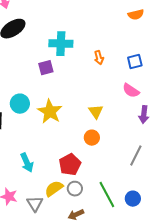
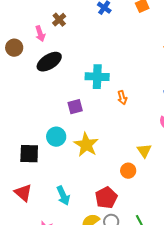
orange arrow: (99, 58) -> (122, 98), moved
purple square: (46, 68) -> (75, 107), moved
yellow triangle: (96, 112) -> (144, 151), moved

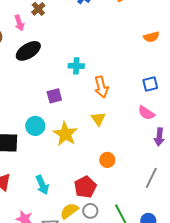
cyan cross: (97, 77) -> (76, 66), size x0.7
orange arrow: (122, 98) -> (101, 87), size x1.5
yellow triangle: (144, 151) -> (98, 119), moved

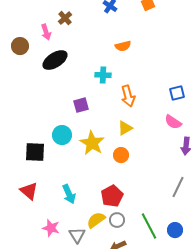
orange semicircle: (151, 37) -> (123, 46), moved
yellow triangle: (98, 119) -> (125, 128), turned 35
orange circle: (107, 160) -> (121, 155), moved

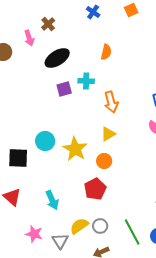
orange semicircle: (123, 46) -> (106, 52), turned -63
black ellipse: (55, 60) -> (57, 58), moved
purple square: (81, 105) -> (64, 89), moved
red pentagon: (112, 196) -> (95, 189), moved

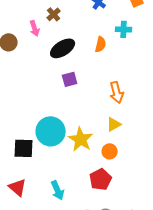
orange semicircle: (106, 52) -> (101, 44), moved
cyan cross: (86, 81) -> (124, 29), moved
cyan circle: (45, 141) -> (51, 131), size x1.5

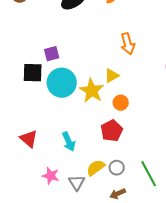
purple square: (70, 79) -> (52, 54), moved
yellow triangle: (114, 124) -> (112, 76), moved
black square: (24, 148) -> (33, 73), moved

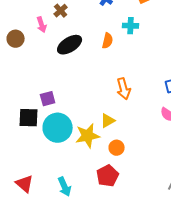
yellow star: (92, 91) -> (88, 136), turned 30

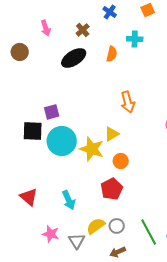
brown cross: (61, 11) -> (83, 30), moved
pink arrow: (42, 25) -> (46, 28), moved
yellow star: (88, 136) -> (92, 149), turned 30

